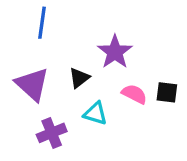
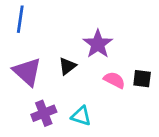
blue line: (42, 23) -> (20, 19), moved
cyan triangle: (95, 113) -> (81, 116), moved

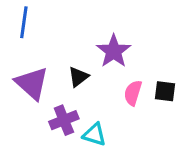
pink semicircle: (114, 80) -> (133, 93), turned -100
purple cross: (44, 113) -> (64, 120), moved

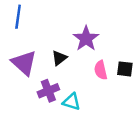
pink semicircle: (133, 93) -> (101, 70), turned -30

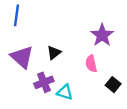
purple star: (86, 39) -> (102, 35), moved
black square: (125, 69) -> (113, 85), moved, turned 32

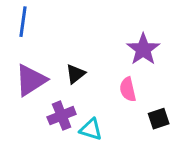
purple triangle: (22, 57) -> (31, 80), turned 45
black square: (113, 85) -> (159, 119), turned 32

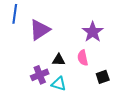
black triangle: (75, 74) -> (59, 60), moved, turned 40
purple triangle: (31, 80) -> (40, 30), moved

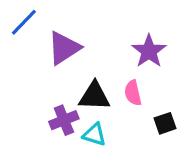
blue line: (15, 14) -> (24, 22), turned 36
black triangle: (59, 60) -> (94, 96), size x1.5

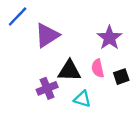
black square: (165, 123) -> (121, 77), moved
cyan triangle: (94, 135) -> (82, 99), moved

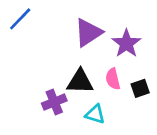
purple triangle: (47, 35) -> (88, 33), moved

